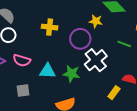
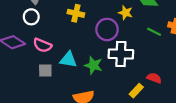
green line: (124, 44) -> (154, 32), moved
white cross: (96, 60) -> (121, 54), turned 35
gray square: (23, 90) -> (45, 70), moved

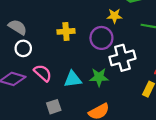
pink semicircle: (42, 45) -> (43, 73), turned -144
gray square: (45, 70) -> (54, 107), moved

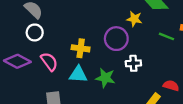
yellow cross: (66, 31) -> (81, 48), moved
white cross: (122, 58) -> (133, 63), size x0.6

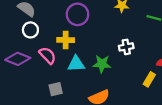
purple circle: (116, 39) -> (77, 14), moved
yellow cross: (81, 48) -> (66, 40), moved

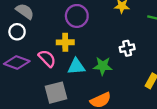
white circle: (30, 30) -> (17, 32), moved
gray square: (56, 89) -> (56, 93), size x1.5

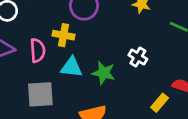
white cross: (127, 48) -> (138, 57), turned 32
pink semicircle: (47, 58) -> (38, 50), turned 30

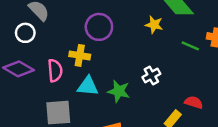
white cross: (138, 57) -> (151, 75), turned 30

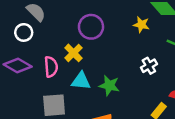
yellow cross: (80, 55) -> (74, 53), turned 36
white cross: (151, 75) -> (149, 66), moved

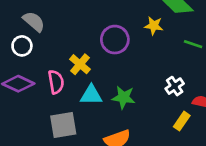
purple circle: (91, 27) -> (115, 40), moved
white cross: (149, 66) -> (175, 86), moved

